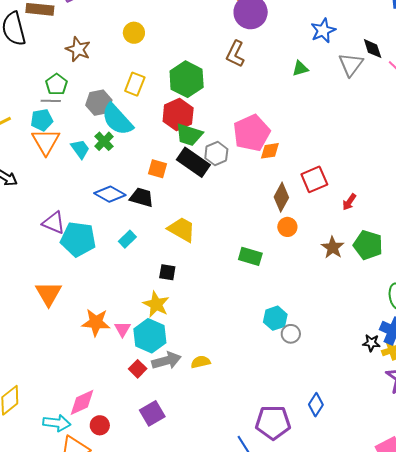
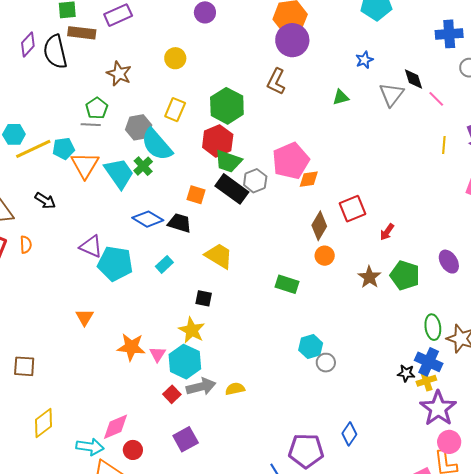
blue star: (323, 31) -> (364, 60), size x0.7
cyan pentagon: (42, 120) -> (64, 148), moved
cyan trapezoid: (80, 149) -> (119, 173), size x1.6
orange triangle: (49, 294) -> (85, 317), size x0.7

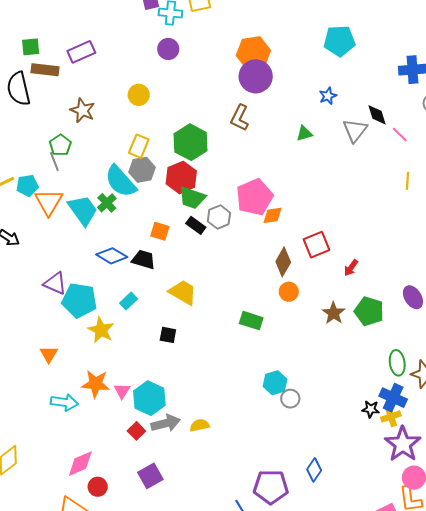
gray line: (91, 125) -> (54, 161), turned 66
gray hexagon: (139, 127) -> (142, 170), moved
black rectangle: (232, 189) -> (196, 225), size x0.6
yellow star: (192, 330) -> (101, 330), moved
cyan arrow: (90, 447) -> (64, 402), moved

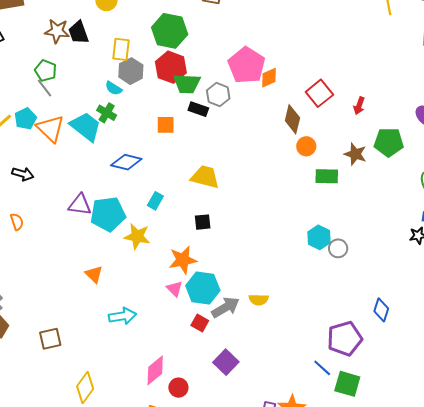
cyan semicircle: (120, 181) -> (114, 88), size x0.5
black trapezoid: (144, 260) -> (79, 32), moved, turned -110
green rectangle: (251, 321) -> (327, 176), moved
orange star: (96, 384) -> (183, 260), moved
yellow semicircle: (200, 425) -> (259, 300), turned -150

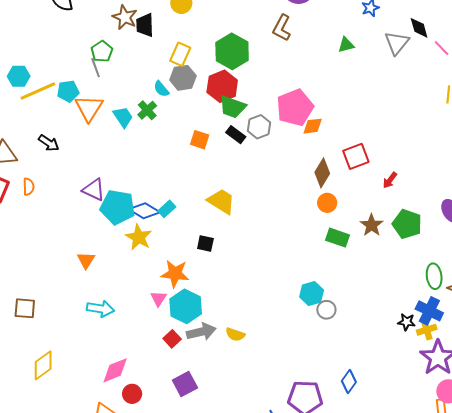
cyan trapezoid: (86, 127) -> (123, 117), size x0.7
blue diamond: (126, 162) -> (144, 211), moved

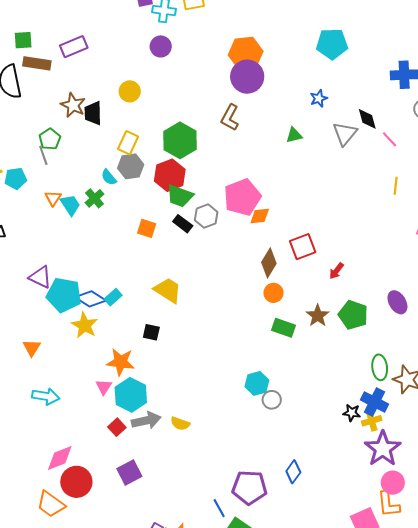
orange triangle: (89, 108) -> (53, 198), moved, size x0.6
red circle: (132, 394) -> (76, 482), size x1.6

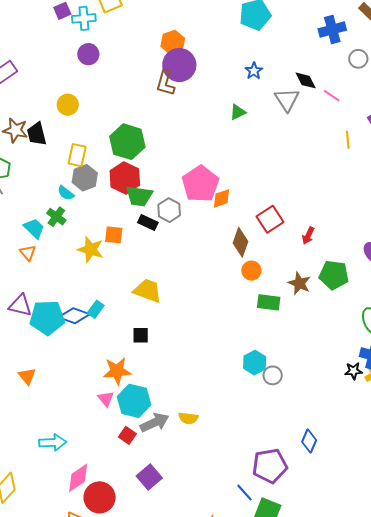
orange hexagon: (246, 53) -> (173, 42), size x0.7
brown L-shape: (230, 117) -> (165, 83), moved
orange triangle: (53, 198) -> (28, 253), moved
yellow star: (85, 325) -> (91, 249), moved
cyan arrow: (46, 396) -> (53, 442), moved

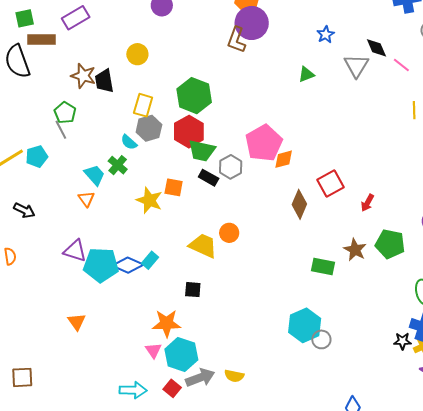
orange circle: (251, 271) -> (229, 233), moved
cyan hexagon: (255, 363) -> (305, 325), size x1.4
cyan arrow: (53, 442) -> (133, 390), moved

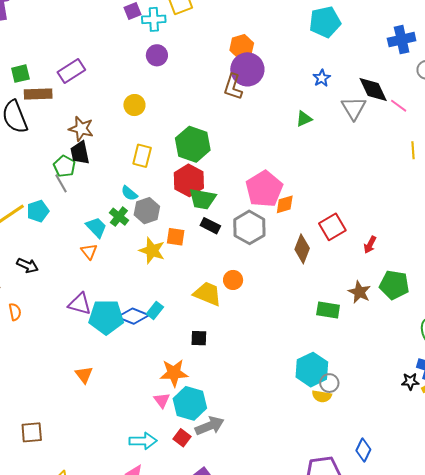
black diamond: (376, 48) -> (373, 90), size x1.4
black trapezoid: (104, 81) -> (80, 153), moved
gray hexagon: (149, 128) -> (147, 211), moved
gray hexagon: (231, 167) -> (249, 227), moved, size x1.4
yellow semicircle: (234, 376) -> (322, 396), moved

